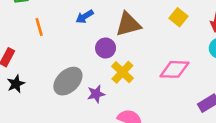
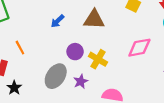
brown triangle: (128, 24) -> (94, 19), turned 30
orange line: (39, 27) -> (20, 48), moved
purple circle: (106, 48) -> (75, 52), moved

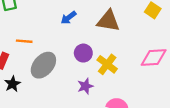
orange line: (20, 48) -> (24, 41), turned -64
gray ellipse: (56, 76) -> (43, 65), moved

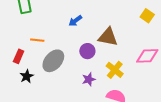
brown triangle: (108, 21) -> (108, 37), moved
yellow cross: (107, 64) -> (115, 70), moved

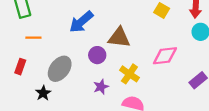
blue arrow: (75, 21) -> (81, 22), size x1.6
orange line: (37, 40) -> (33, 38), moved
black star: (27, 76) -> (43, 93), moved

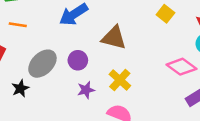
purple circle: (97, 55) -> (78, 60), moved
pink diamond: (165, 56) -> (181, 67), moved, turned 35

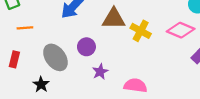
gray ellipse: (42, 64) -> (55, 57), turned -68
yellow cross: (120, 80) -> (141, 31), moved

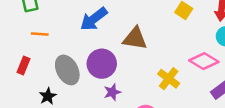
yellow cross: (141, 31) -> (169, 79), moved
purple circle: (86, 47) -> (102, 64), size x1.5

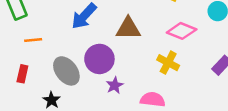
pink diamond: (204, 61) -> (182, 31), moved

